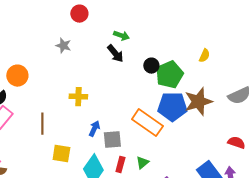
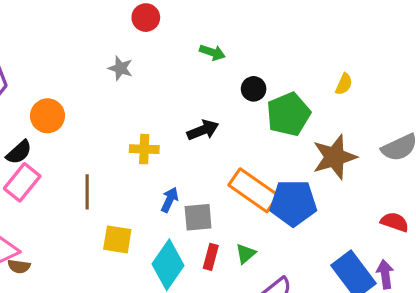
black arrow: (115, 54) -> (203, 130), moved, turned -72
black circle: (151, 66) -> (254, 89), moved
blue pentagon: (172, 107) -> (293, 203), moved

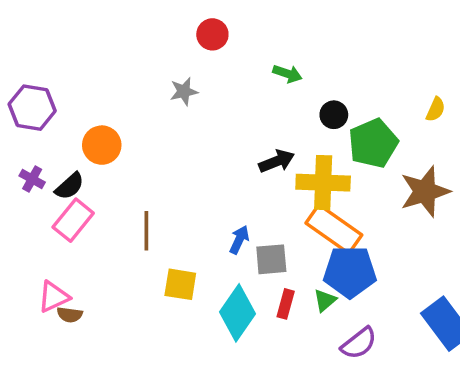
gray star: (120, 68) -> (184, 92), turned -30
yellow cross: (144, 149) -> (323, 183), moved, size x1.6
blue pentagon: (293, 203) -> (350, 272), moved

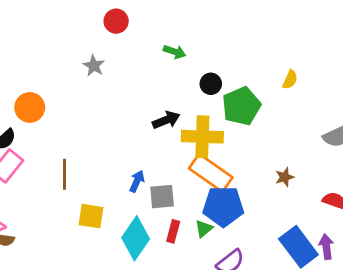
gray star: (184, 92) -> (94, 66), turned -30
brown star: (425, 191) -> (285, 177), moved, size x0.5

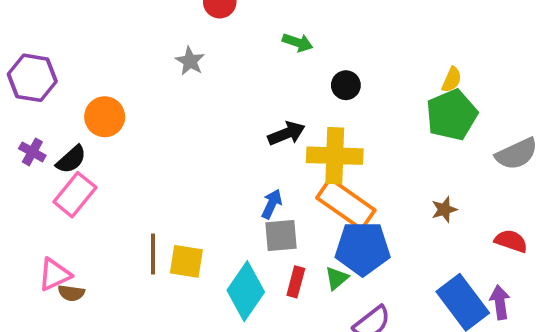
green pentagon: (241, 106) -> (452, 115), moved
brown line: (65, 174) -> (153, 254), moved
blue arrow: (137, 181) -> (272, 204), moved

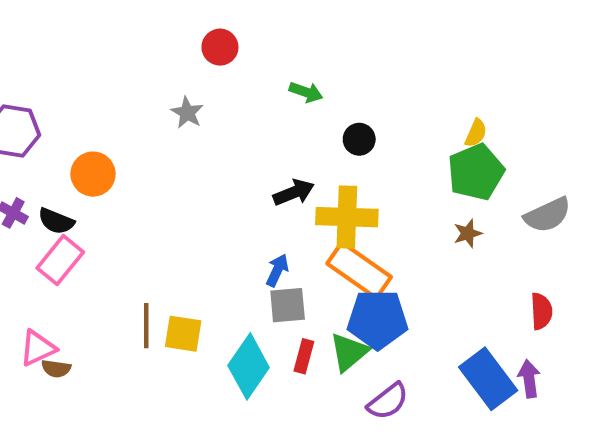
black semicircle: (71, 159) -> (56, 221), turned 64
brown star: (444, 210) -> (468, 233), moved
red semicircle: (511, 241) -> (541, 311), turned 68
green triangle: (337, 278) -> (349, 352), size x1.5

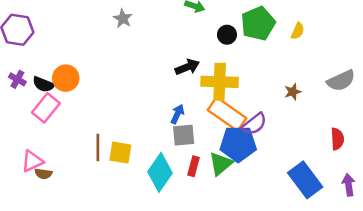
green pentagon: (476, 172) -> (258, 24), moved
orange circle: (93, 174) -> (66, 78), moved
purple arrow: (529, 379) -> (349, 185), moved
purple semicircle: (388, 401) -> (254, 124), moved

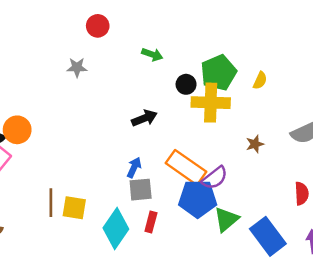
gray star: (123, 19) -> (77, 67), turned -30
yellow cross: (220, 82) -> (211, 103), moved
green triangle: (221, 164) -> (226, 219), moved

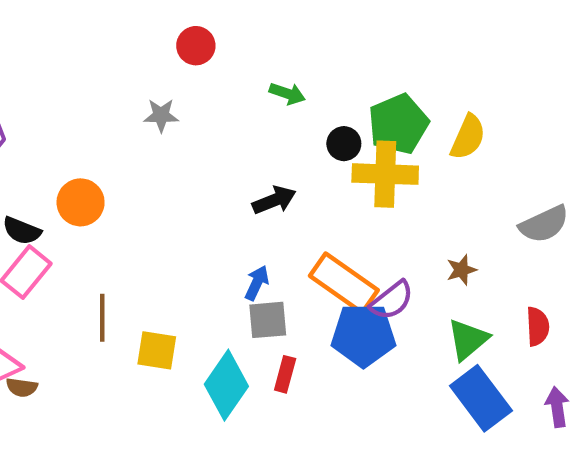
yellow semicircle: (260, 80) -> (468, 137), size x1.5
orange circle: (17, 130) -> (81, 202), moved
brown star: (255, 144) -> (461, 270), moved
brown line: (51, 203) -> (102, 318), moved
green triangle: (226, 219) -> (468, 339), moved

